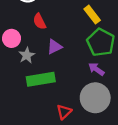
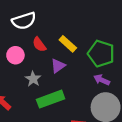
yellow rectangle: (92, 15) -> (68, 44), moved
pink circle: (11, 38) -> (15, 55), moved

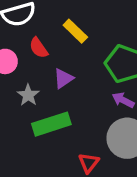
yellow rectangle: (68, 44) -> (75, 31), moved

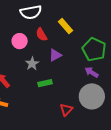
green rectangle: (51, 124) -> (45, 83), size x0.6

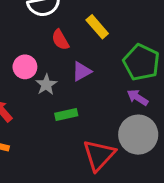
pink circle: (20, 41) -> (25, 67), moved
red triangle: (66, 110) -> (99, 155), size x1.6

